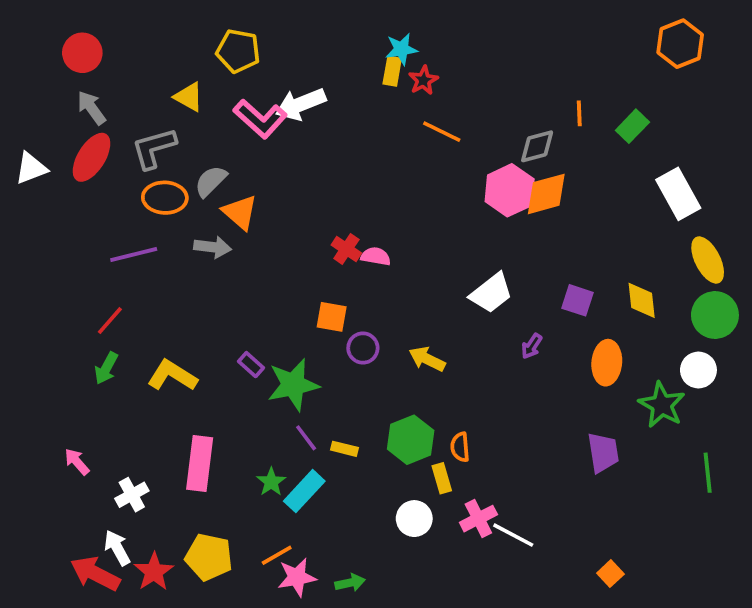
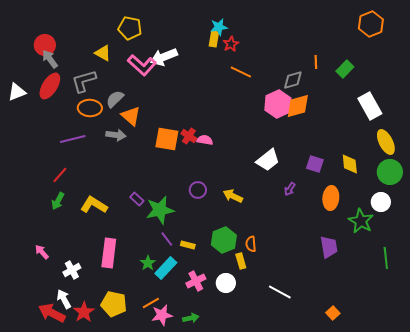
red circle: (82, 53) -> (45, 45), moved
orange square: (332, 317) -> (167, 139), moved, size x1.4
pink cross: (478, 519) -> (196, 281), moved

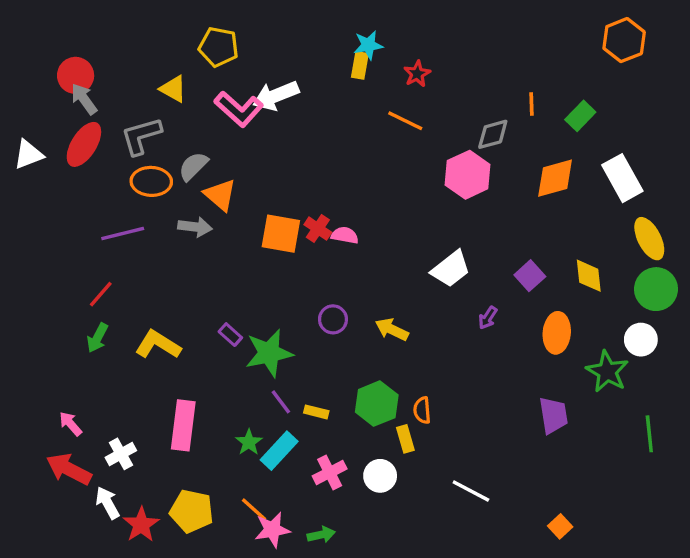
red star: (231, 44) -> (417, 74), moved
orange diamond: (298, 106) -> (555, 178), moved
purple square: (315, 164) -> (530, 276), turned 30
orange line: (151, 303) -> (254, 510), turned 72
red arrow: (52, 313) -> (69, 469), moved

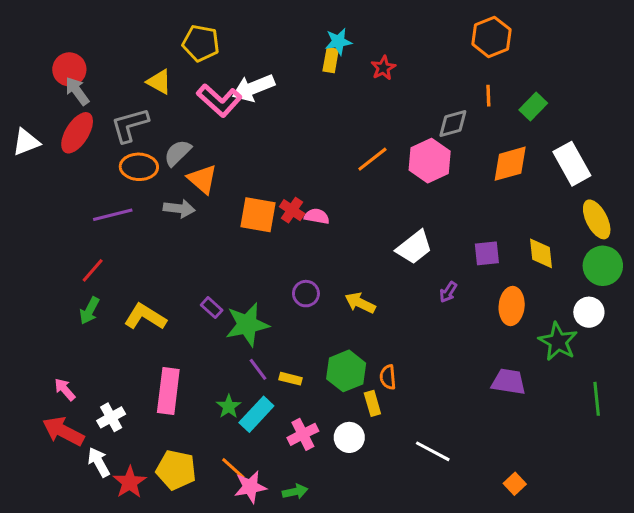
orange hexagon: (624, 40) -> (491, 37), moved
orange line: (405, 121) -> (372, 159), moved, turned -64
purple square: (530, 276) -> (487, 253), turned 36
purple trapezoid: (553, 415) -> (509, 382), turned -72

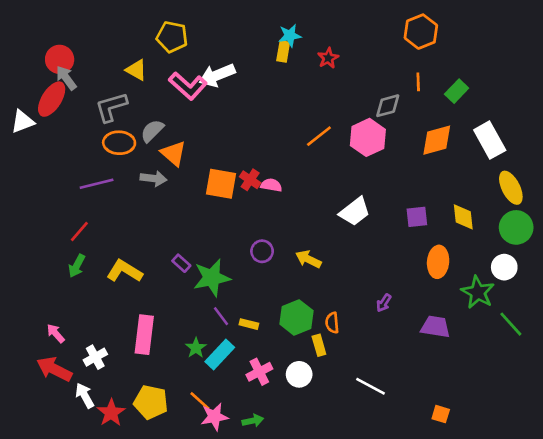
red ellipse: (77, 133) -> (52, 99), moved
purple arrow: (448, 292) -> (384, 303), moved
green line: (597, 399) -> (511, 324), moved, turned -36
orange square: (515, 484) -> (441, 414), turned -30

